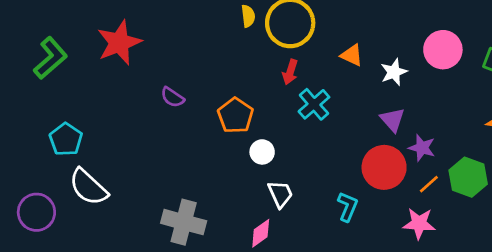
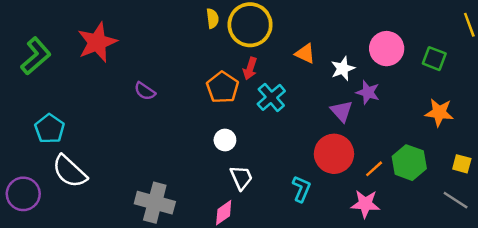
orange pentagon: (235, 116) -> (222, 87), moved
purple star: (422, 148) -> (368, 92), moved

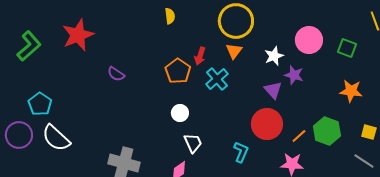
yellow circle: (250, 25) -> (236, 21), moved
orange triangle: (305, 54) -> (234, 51), moved, turned 42
purple circle: (23, 194) -> (19, 135), moved

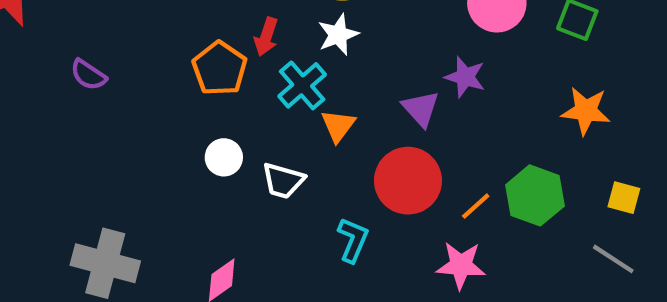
orange triangle: (234, 51) -> (338, 126), moved
white star: (274, 56) -> (338, 35), moved
white trapezoid: (193, 143) -> (283, 181), moved, turned 130

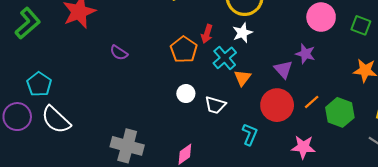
orange line: (476, 206) -> (312, 102), moved

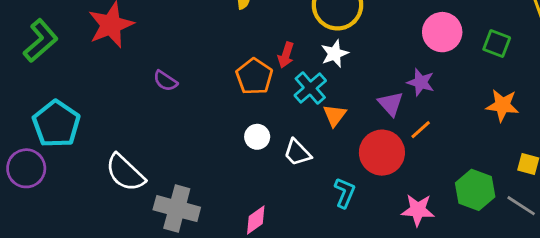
cyan pentagon: (39, 84) -> (56, 124), size x1.4
orange line: (312, 102) -> (421, 130), moved
white trapezoid: (215, 105) -> (297, 153), turned 30
green hexagon: (340, 112) -> (475, 190), moved
white semicircle: (56, 120) -> (125, 173), moved

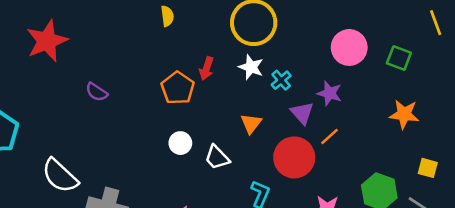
white star: (335, 54) -> (251, 67), turned -30
cyan cross: (310, 88) -> (281, 80), moved, size x0.7

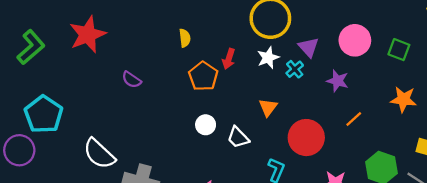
yellow semicircle: (167, 16) -> (185, 38), moved
white star: (251, 67) -> (268, 58), turned 30
purple triangle: (302, 113) -> (309, 47), moved
orange line: (330, 136) -> (354, 119), moved

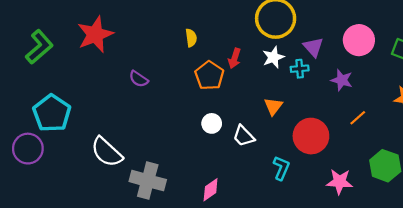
cyan cross: (295, 69) -> (300, 69), turned 36

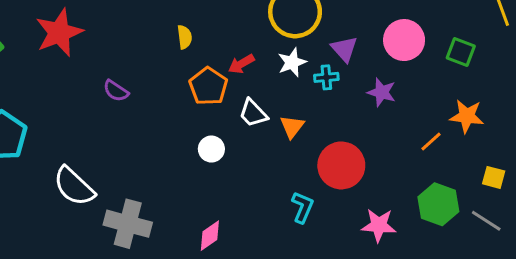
red arrow: (234, 58) -> (241, 64), turned 42
orange line: (358, 118) -> (431, 142), moved
white trapezoid: (244, 136) -> (253, 113), moved

